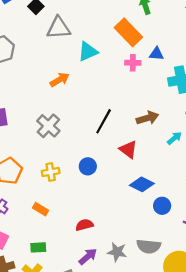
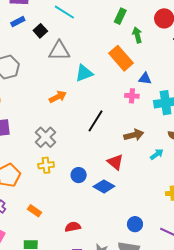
pink cross: (133, 63) -> (132, 96), moved
black line: (104, 121) -> (96, 121), moved
yellow cross: (51, 172) -> (46, 165), moved
blue diamond: (142, 184) -> (104, 186), moved
blue circle: (162, 206) -> (135, 224), moved

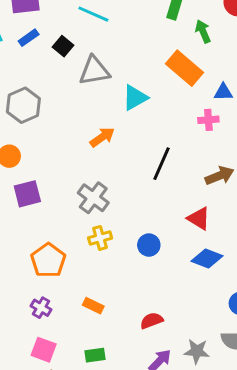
blue diamond: (104, 186) -> (207, 258), moved

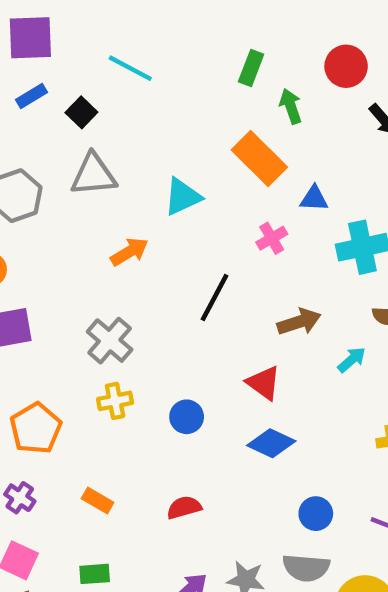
gray triangle: (94, 71) -> (93, 175), moved
pink cross: (208, 120) -> (272, 238), moved, turned -30
red semicircle: (152, 321) -> (184, 507), moved

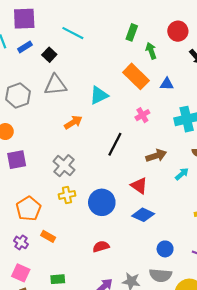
blue triangle: (314, 199) -> (167, 84), moved
blue circle: (187, 417) -> (102, 202), size x1.6
orange rectangle: (98, 501) -> (48, 236), moved

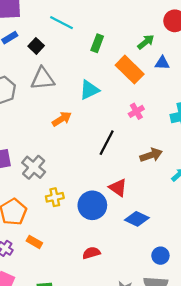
green rectangle: (132, 32) -> (97, 43), moved
green arrow: (151, 51) -> (146, 42), turned 70
blue triangle: (167, 84) -> (162, 63), moved
gray cross: (64, 166) -> (34, 167), moved
red triangle: (139, 186) -> (118, 188), moved

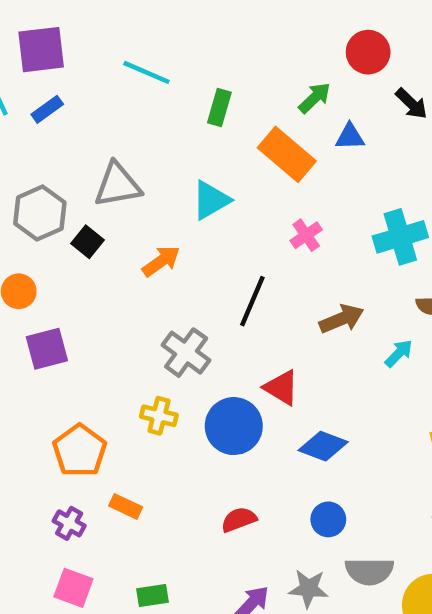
black square: (36, 46) -> (87, 242), moved
gray cross: (34, 167) -> (186, 353), moved
yellow cross: (55, 197) -> (159, 416), turned 30
blue circle: (160, 256) -> (328, 519), moved

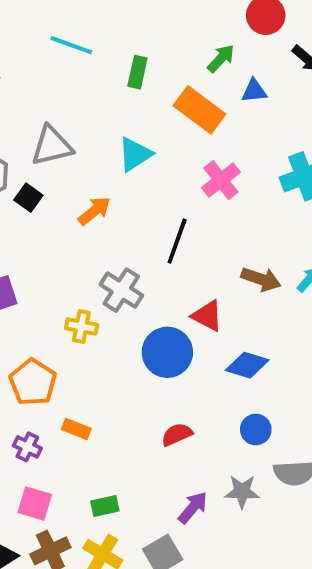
pink cross: (306, 235) -> (221, 180), size x1.4
brown arrow: (341, 319) -> (261, 279), moved, turned 45
yellow cross: (159, 416) -> (81, 326), moved

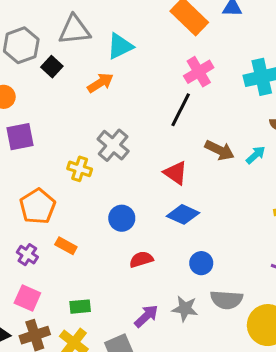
cyan triangle: (135, 154) -> (120, 46), moved
black line: (177, 241) -> (181, 110), moved
blue circle: (167, 352) -> (122, 218), moved, size x0.7
blue diamond: (247, 365) -> (183, 214), moved

